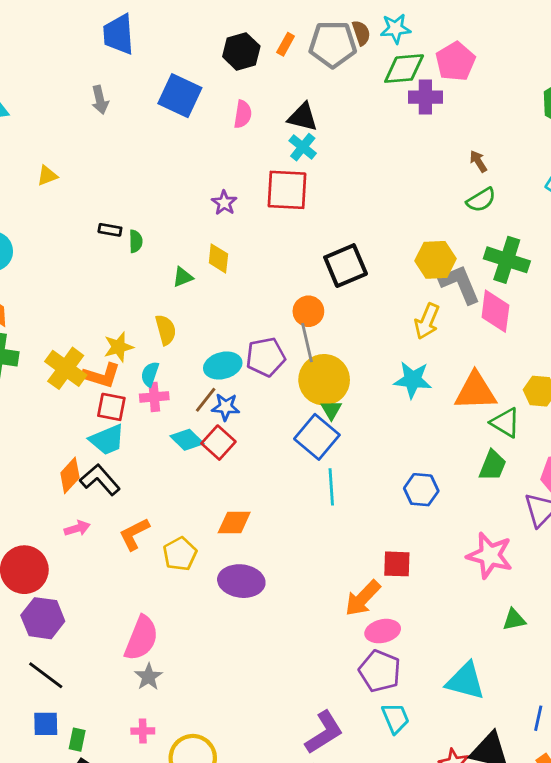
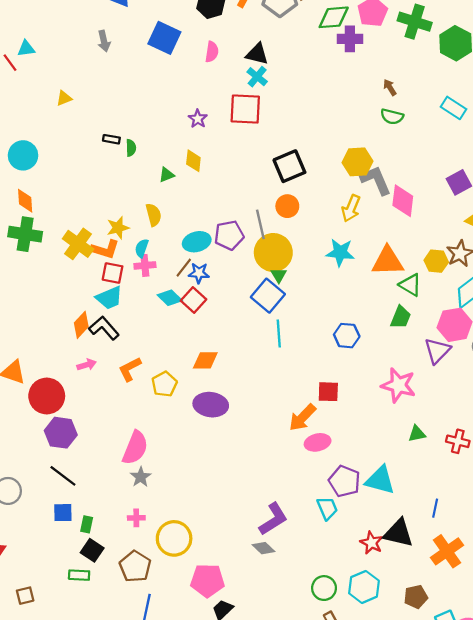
green semicircle: (481, 200) -> (392, 117), turned 45
green cross: (507, 260) -> (415, 22), moved
orange circle: (308, 311) -> (287, 206), moved
purple pentagon: (380, 671) -> (345, 481), moved

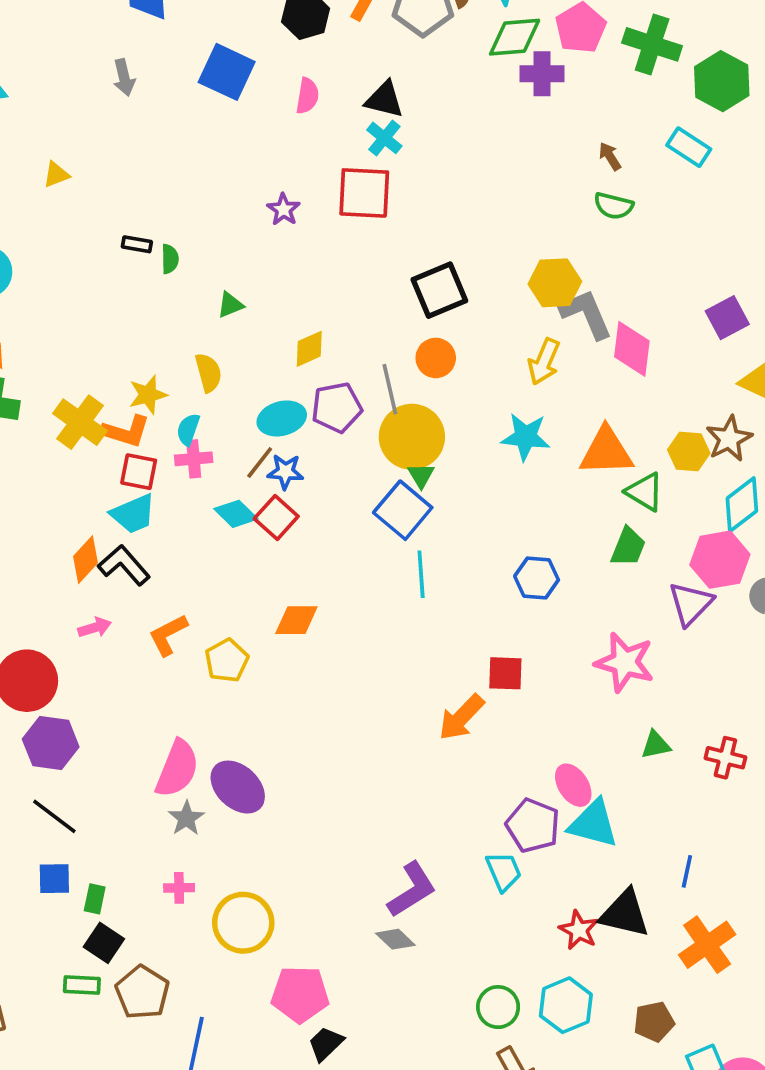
cyan rectangle: (453, 108) -> (689, 147), moved
yellow diamond: (193, 161) -> (309, 349), moved, turned 60
purple ellipse: (211, 405) -> (238, 787), moved, turned 36
pink ellipse: (318, 442) -> (573, 785), moved, turned 70
brown pentagon: (135, 566) -> (142, 992), moved

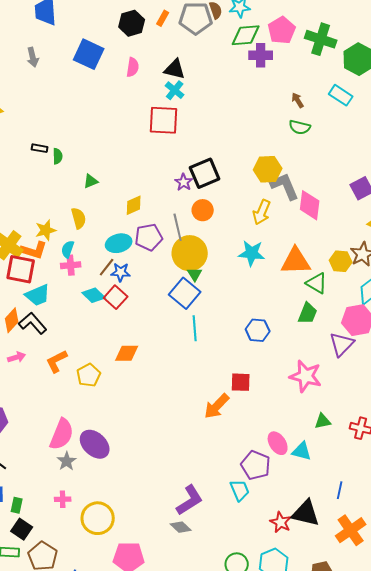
purple star: (284, 209) -> (184, 182), moved
red square: (139, 472) -> (21, 269), moved, size x1.4
cyan triangle: (593, 824) -> (302, 451), moved, size x0.7

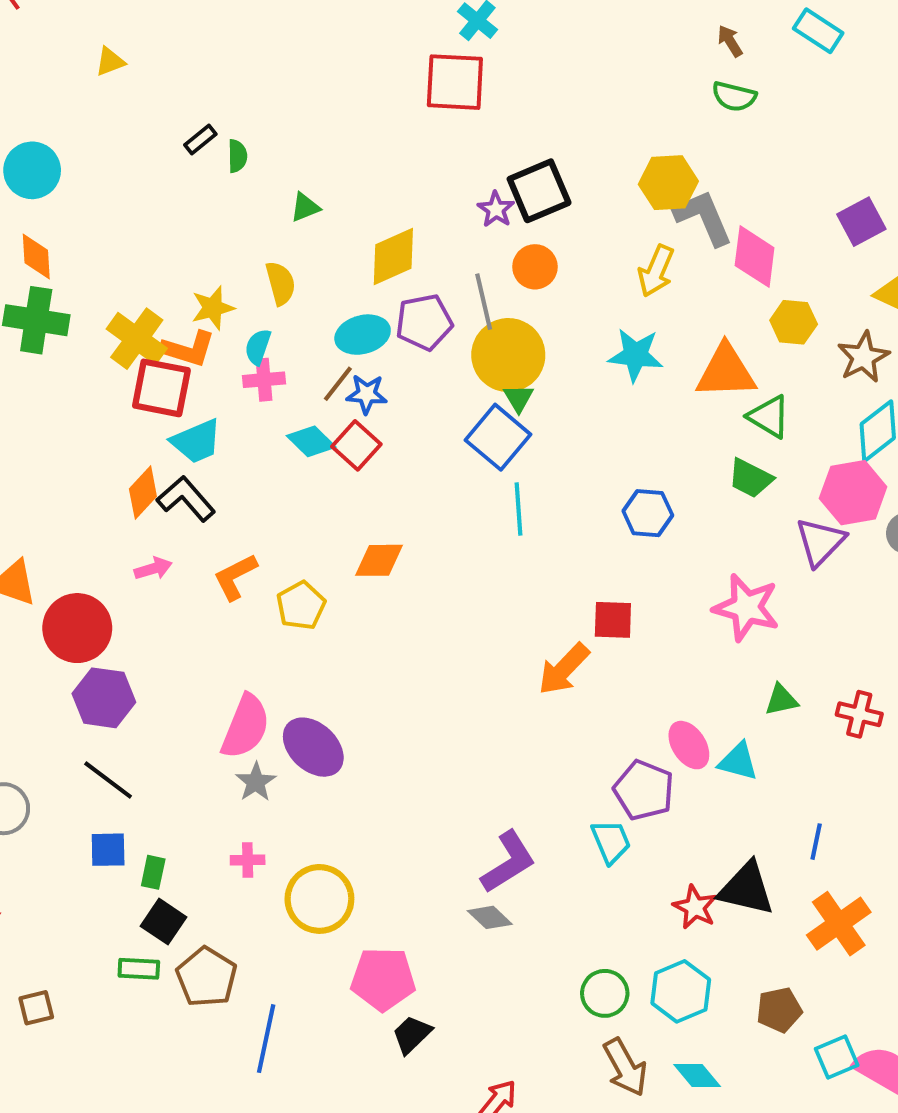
black rectangle: (40, 148) -> (200, 140), turned -49
yellow diamond: (134, 205) -> (393, 257), size x1.4
yellow hexagon: (341, 261) -> (794, 322), moved
green trapezoid: (308, 313) -> (750, 478), turned 95

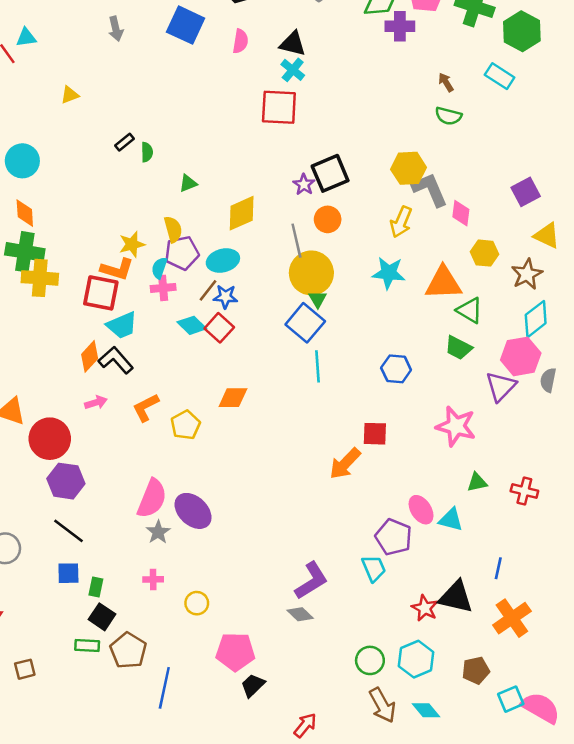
pink diamond: (755, 257) -> (461, 213), size x0.7
purple pentagon: (424, 322) -> (182, 253), moved
yellow cross: (137, 339) -> (40, 278), moved, turned -32
yellow circle: (319, 899) -> (197, 603), size x0.6

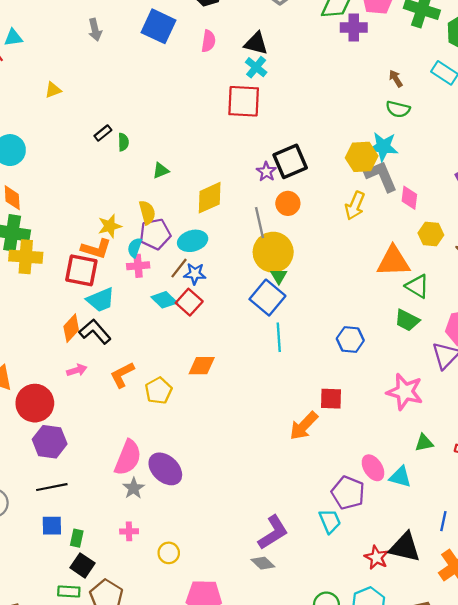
cyan star: (389, 273) -> (383, 147), moved
black line: (68, 531) -> (52, 487), turned -48

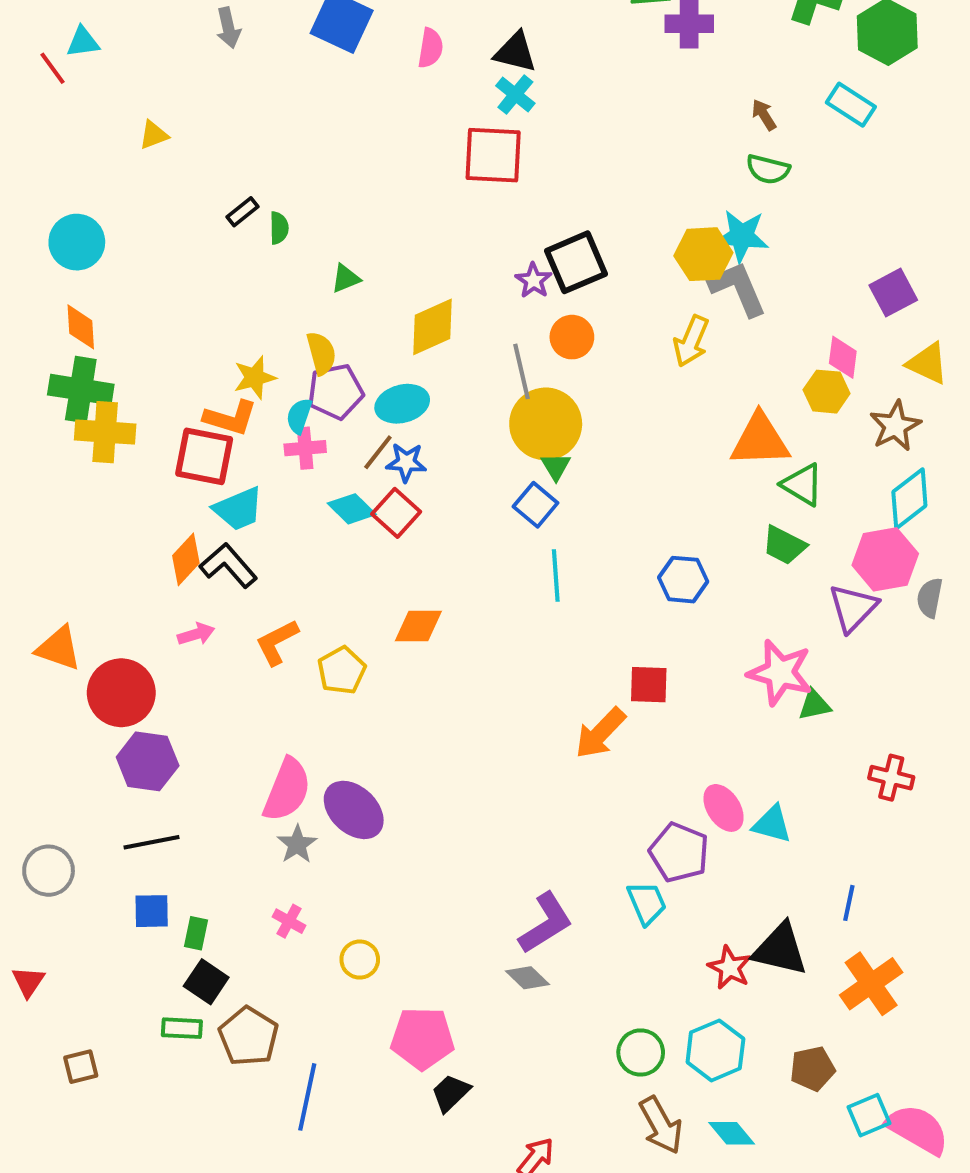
pink diamond: (409, 198) -> (843, 357), moved
blue square: (267, 298) -> (536, 505), size x0.7
green triangle: (424, 443) -> (814, 705), moved
pink cross: (129, 531) -> (289, 921), turned 30

